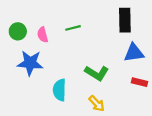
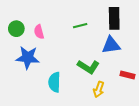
green line: (73, 28) -> (80, 26), moved
blue triangle: (134, 53) -> (111, 45), moved
yellow arrow: (97, 104) -> (99, 89), moved, turned 63

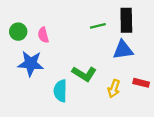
green line: (80, 26) -> (98, 26), moved
green L-shape: (88, 67) -> (84, 74), moved
yellow arrow: (99, 89) -> (114, 89), moved

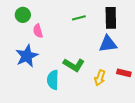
green line: (98, 26) -> (79, 18), moved
green circle: (18, 32) -> (23, 15), moved
blue star: (31, 63) -> (27, 56), turned -30

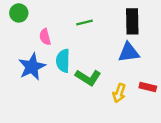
green circle: (23, 15) -> (19, 13), moved
green line: (79, 18) -> (85, 23), moved
cyan semicircle: (53, 80) -> (63, 61), moved

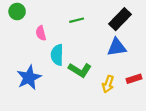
black rectangle: (132, 21) -> (120, 19), turned 45
blue star: (32, 67) -> (29, 78), moved
red rectangle: (148, 87) -> (134, 79), turned -32

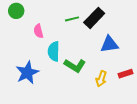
black rectangle: (120, 19) -> (94, 18), moved

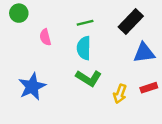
black rectangle: (94, 18) -> (131, 22), moved
blue triangle: (109, 44) -> (144, 53), moved
cyan semicircle: (54, 51) -> (84, 48), moved

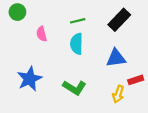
blue triangle: (144, 53) -> (116, 58), moved
green L-shape: (89, 78) -> (74, 88), moved
yellow arrow: (120, 94) -> (118, 94), moved

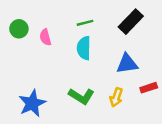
green circle: (17, 12) -> (19, 29), moved
blue star: (30, 79) -> (32, 103), moved
yellow arrow: (118, 94) -> (116, 97), moved

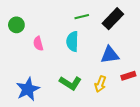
green line: (85, 23) -> (82, 17), moved
pink semicircle: (45, 37) -> (38, 44), moved

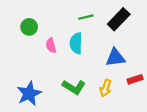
green circle: (16, 25) -> (29, 27), moved
pink semicircle: (38, 44) -> (51, 45), moved

